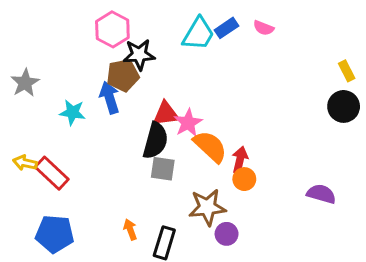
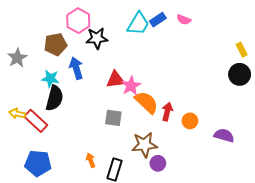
brown pentagon: (123, 75) -> (56, 44), moved
black semicircle: (155, 141) -> (54, 98), moved
orange circle: (244, 179) -> (190, 121), moved

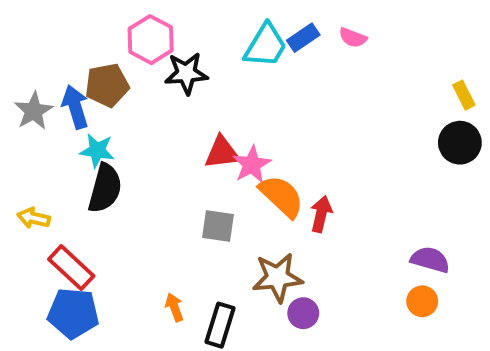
blue arrow: (76, 68) -> (75, 107), moved
red rectangle: (36, 121) -> (71, 268), moved
orange circle: (190, 121) -> (422, 301), moved

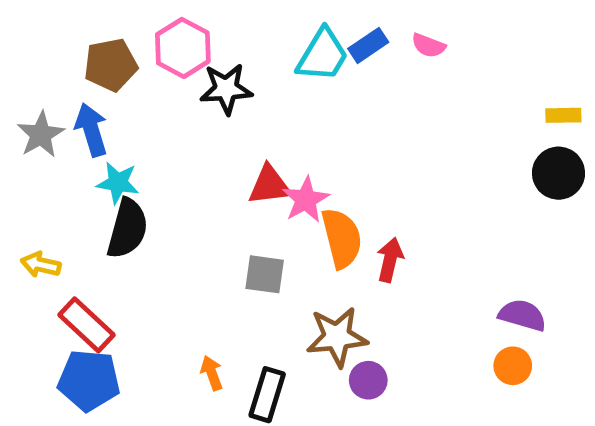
brown pentagon: (107, 85) -> (111, 65), moved
yellow rectangle: (464, 95) -> (563, 115), turned -64
orange semicircle: (281, 196) -> (342, 238), turned 33

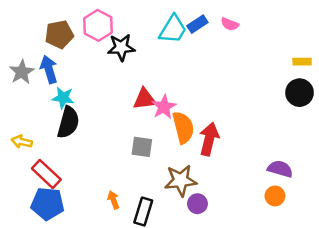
red arrow: (390, 260) -> (209, 139), size x1.4

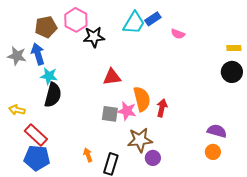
pink semicircle: (230, 24) -> (178, 34), moved
gray star: (22, 72) -> (17, 56), turned -30
pink star: (164, 107) -> (127, 111), moved, turned -30
red arrow: (209, 139) -> (162, 108), size x0.7

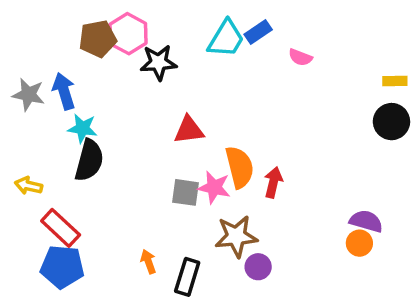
brown pentagon: (46, 27) -> (98, 39), moved
orange circle: (213, 152) -> (359, 243), moved

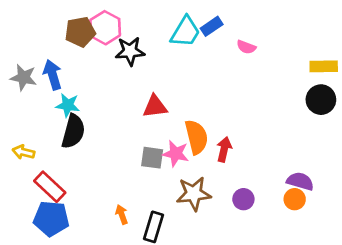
yellow rectangle: (395, 81) -> (324, 66), size x1.4
purple circle: (258, 267) -> (243, 199), moved

